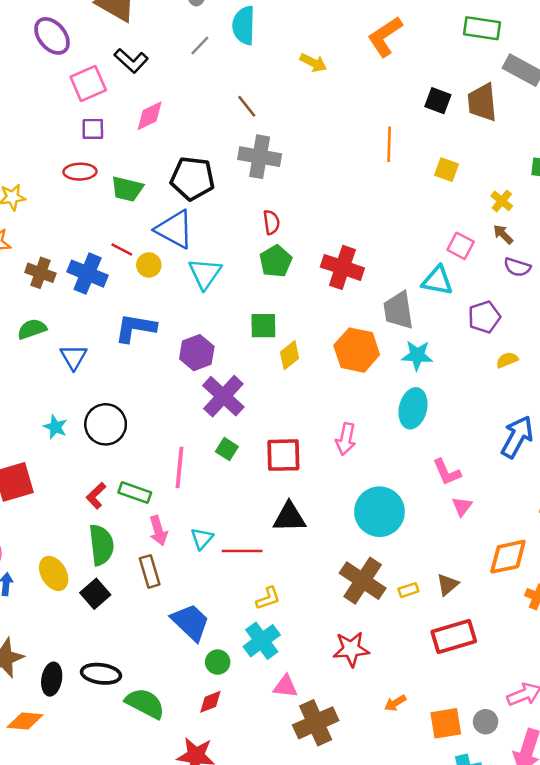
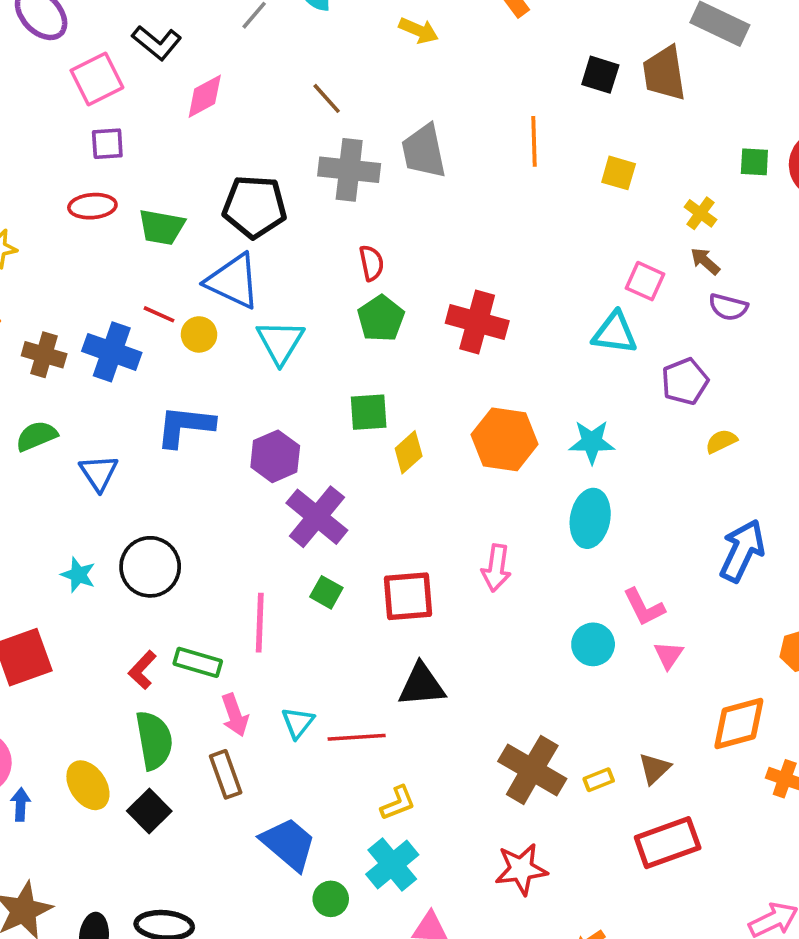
pink diamond: (150, 116) -> (205, 96), moved
gray trapezoid: (398, 310) -> (424, 151), moved
cyan circle: (379, 512) -> (593, 644), moved, size x0.6

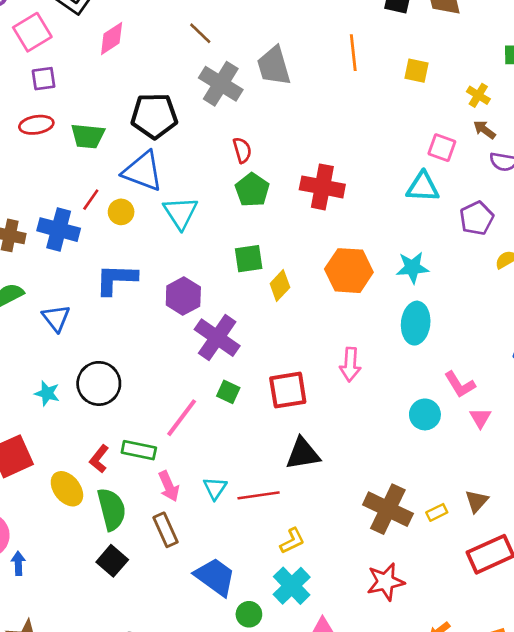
gray cross: (349, 170) -> (221, 84), turned 30
red line: (159, 314) -> (91, 200), turned -75
pink line: (260, 623) -> (182, 418), turned 39
yellow ellipse: (88, 785) -> (67, 489), moved

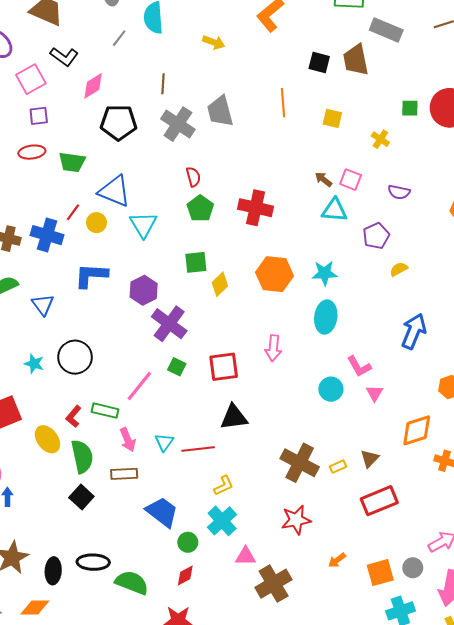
brown line: (200, 33) -> (163, 84), turned 48
black pentagon: (154, 116) -> (119, 123), moved
brown arrow: (484, 130) -> (323, 179), moved
brown rectangle: (166, 530) -> (124, 474), turned -70

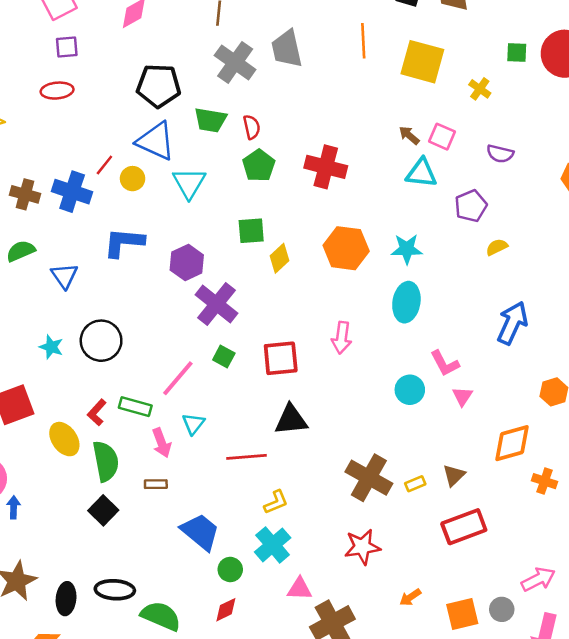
yellow square: (332, 118) -> (422, 62), size x1.8
black pentagon: (119, 123) -> (159, 86), moved
green trapezoid: (72, 162) -> (210, 120), moved
cyan triangle: (164, 442) -> (193, 424), moved
brown rectangle: (124, 474) -> (156, 484), size x0.7

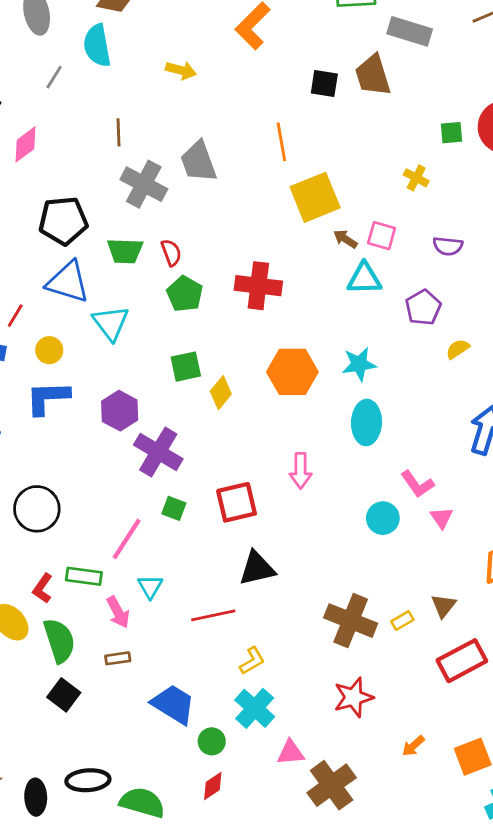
yellow square: (422, 62) -> (315, 197), moved, turned -30
yellow circle: (133, 179) -> (49, 350), moved

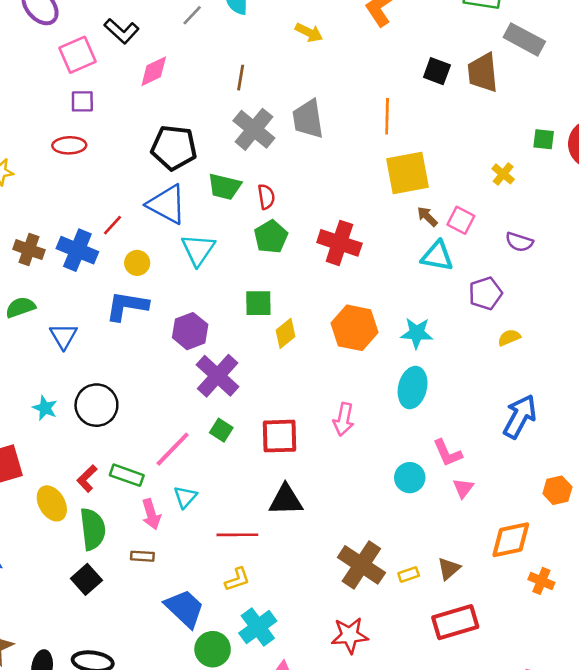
yellow L-shape: (252, 661) -> (237, 579), moved
green circle: (212, 741) -> (213, 649), size x1.4

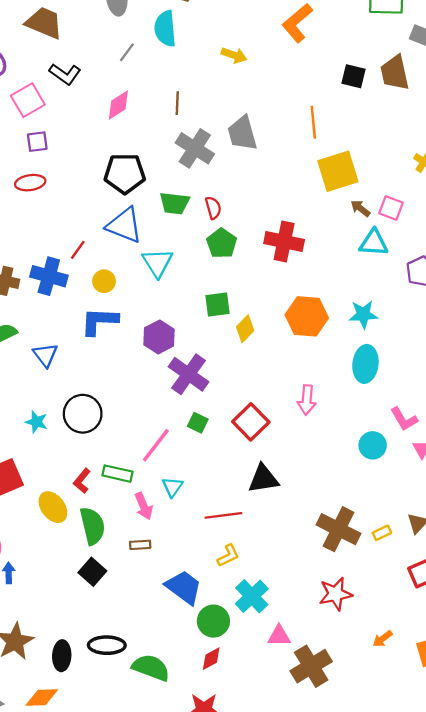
pink diamond: (154, 71) -> (118, 105), moved
red square: (279, 436) -> (251, 422), turned -36

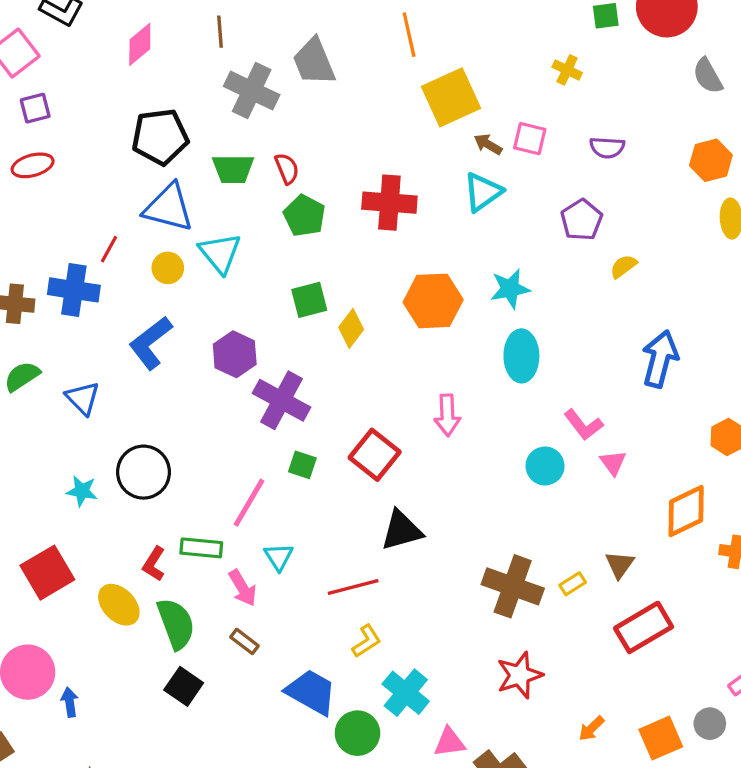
cyan triangle: (374, 243) -> (483, 192), moved, turned -32
yellow circle: (104, 281) -> (168, 268), moved
blue L-shape: (99, 321) -> (151, 343), turned -33
brown rectangle: (140, 545) -> (244, 641), turned 48

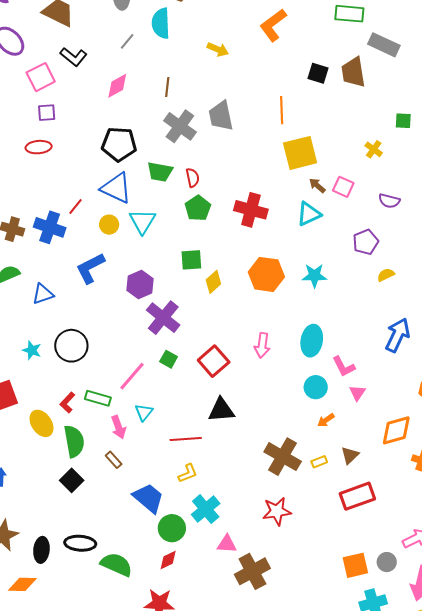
cyan ellipse: (521, 356) -> (312, 341), moved
blue triangle: (83, 398) -> (43, 294), turned 45
orange arrow: (591, 728) -> (326, 420), moved

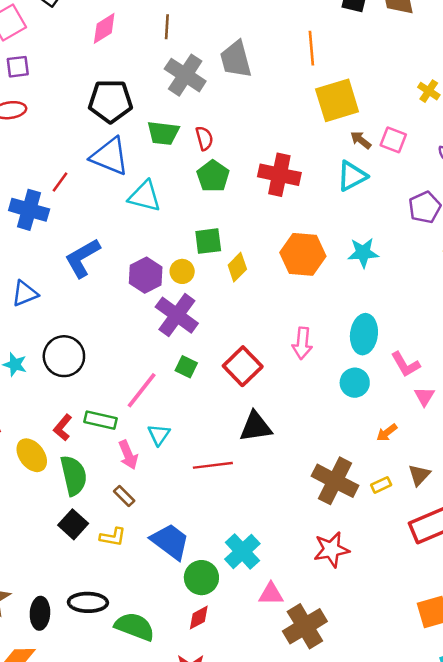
cyan triangle: (142, 221) -> (145, 196), turned -44
yellow circle: (109, 225) -> (182, 271), moved
cyan circle: (316, 387) -> (355, 383), moved
yellow L-shape: (188, 473) -> (113, 537), moved, turned 35

